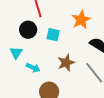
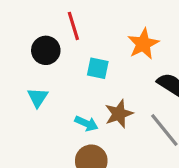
black circle: (28, 30) -> (46, 50), moved
cyan arrow: (33, 68) -> (86, 123), moved

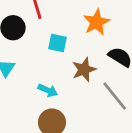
brown star: (119, 114) -> (84, 70), moved

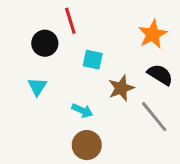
orange star: (97, 22) -> (153, 34), moved

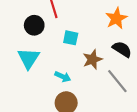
cyan triangle: (37, 87) -> (29, 58), size x1.5

